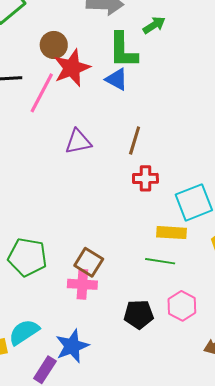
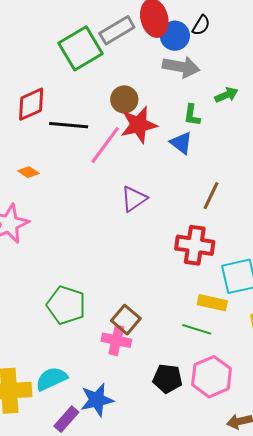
green L-shape: (123, 50) -> (192, 115), size x0.6
brown line: (135, 140) -> (211, 196), moved
purple triangle: (78, 142) -> (134, 199), turned -32
red cross: (145, 178) -> (195, 245), size x1.5
pink hexagon: (182, 306) -> (212, 377), size x1.4

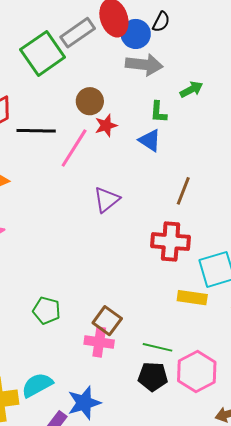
red star: (139, 125) -> (106, 125), size x0.6
green pentagon: (66, 305) -> (47, 310), size x0.7
green line: (197, 329) -> (158, 347), moved

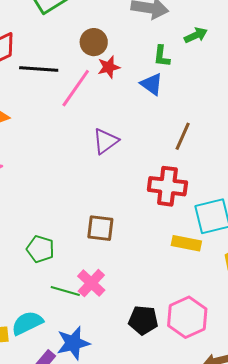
brown square: (107, 321) -> (100, 228), moved, turned -32
pink cross: (99, 342) -> (91, 283), turned 32
green line: (158, 347) -> (65, 291), moved

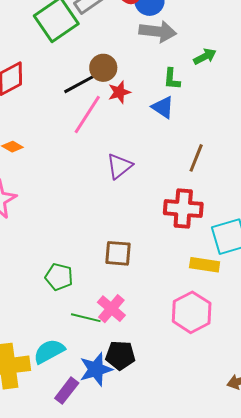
black line: (39, 69) -> (82, 83), moved, turned -30
pink hexagon: (187, 317) -> (192, 312), moved
black pentagon: (143, 320) -> (120, 355), moved

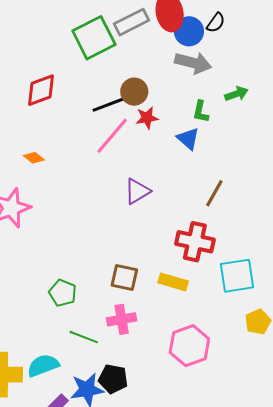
yellow rectangle: (205, 265) -> (173, 282), moved
pink cross: (111, 309) -> (122, 319), moved, turned 32

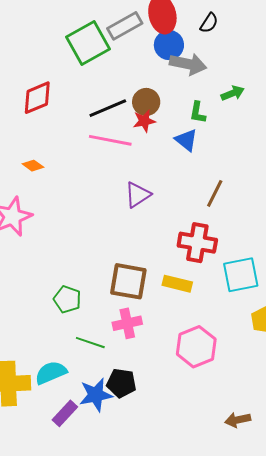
blue circle: (189, 31) -> (169, 45), moved
brown circle: (134, 92) -> (146, 102), moved
pink line: (112, 136) -> (110, 140), turned 63
brown square: (124, 277) -> (128, 281), size x1.4

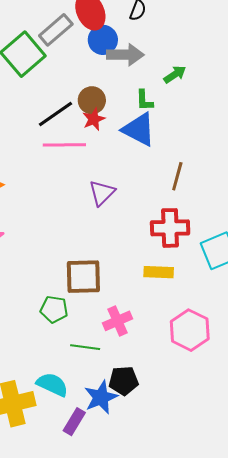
blue triangle: (186, 140) -> (139, 129), size x1.5
brown square: (128, 281) -> (83, 277), moved
cyan semicircle: (51, 373) -> (52, 385), turned 60

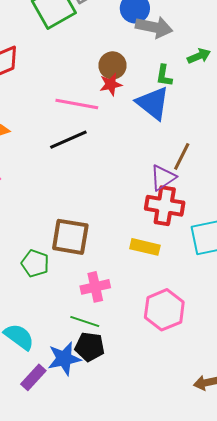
black line: (55, 114) -> (68, 140), moved
purple triangle: (102, 193) -> (163, 178), moved
green line: (85, 347) -> (85, 321), moved

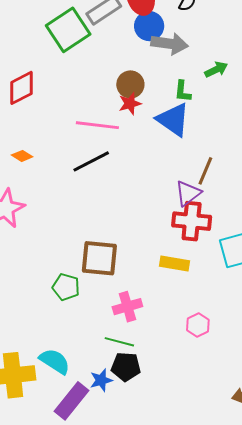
pink hexagon: (164, 310) -> (198, 325), size x0.6
blue star: (64, 359) -> (101, 380), size x0.7
purple rectangle: (33, 377) -> (72, 401), size x1.4

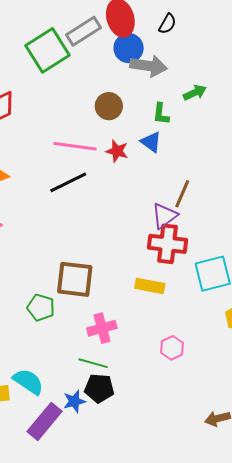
red star: (130, 104) -> (117, 151), moved, turned 30
blue triangle: (173, 120) -> (151, 142), size x0.6

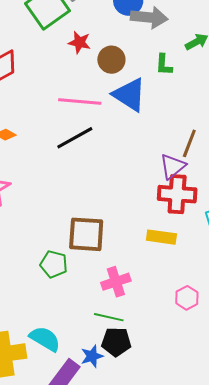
blue triangle: (151, 142) -> (129, 95), moved, size x1.6
red star: (117, 151) -> (79, 42), moved

